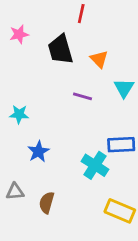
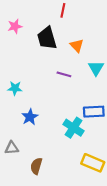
brown semicircle: (47, 203) -> (36, 166), moved

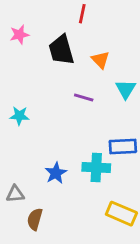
blue star: (30, 117) -> (56, 173), moved
cyan cross: (74, 128) -> (96, 167), turned -30
brown semicircle: (36, 166) -> (35, 219), moved

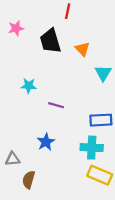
purple line: (84, 98) -> (56, 105), moved
cyan star: (19, 116) -> (29, 86), moved
cyan cross: (96, 167) -> (92, 148), moved

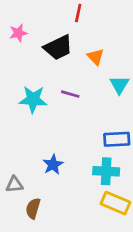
black trapezoid: (50, 41) -> (58, 48), turned -100
cyan star: (29, 86) -> (33, 99), size x1.5
purple line: (56, 105) -> (70, 94), moved

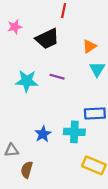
orange triangle: (95, 57) -> (90, 46), moved, turned 40
cyan cross: (106, 171) -> (74, 132), moved

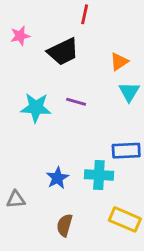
brown semicircle: (27, 170) -> (65, 225), moved

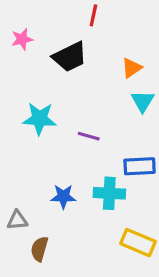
purple line: (76, 102) -> (89, 136), moved
blue star: (57, 178) -> (63, 196), turned 30
brown semicircle: (65, 225) -> (39, 249), moved

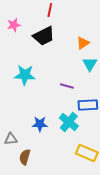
red line: (93, 15) -> (50, 10), moved
purple line: (89, 136) -> (67, 86), moved
cyan cross: (109, 193) -> (69, 122), turned 36

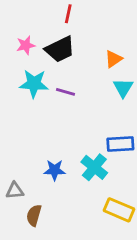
pink star: (14, 25) -> (26, 45), moved
cyan star: (25, 75) -> (34, 84), moved
purple line: (67, 86) -> (65, 92), moved

